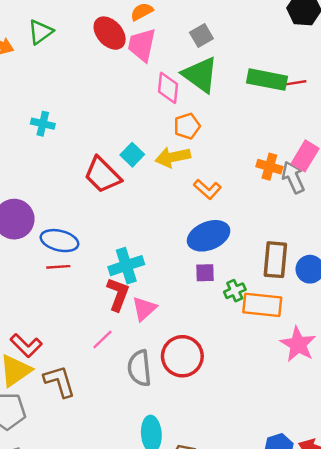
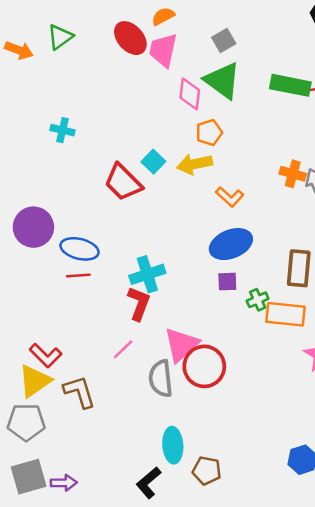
pink triangle: (144, 309) -> (181, 345), moved, size x1.4

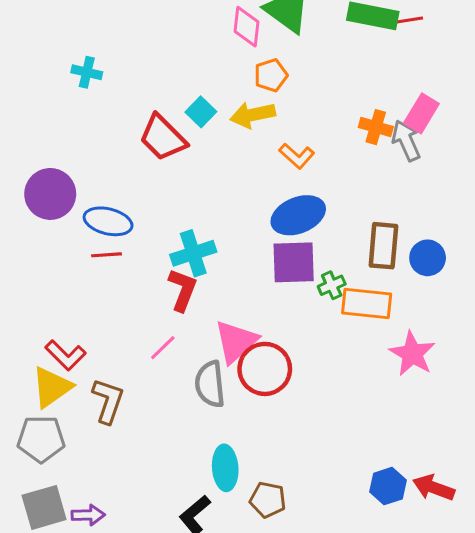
purple square: (227, 282) -> (294, 262), size x1.8
brown L-shape: (79, 392) -> (108, 401), turned 36

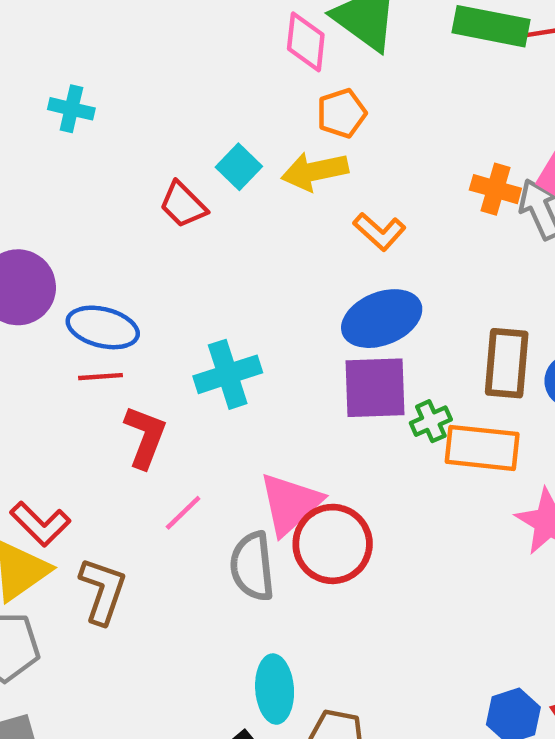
red trapezoid: (163, 138) -> (183, 205), size x0.7
red L-shape: (183, 290) -> (145, 437), moved

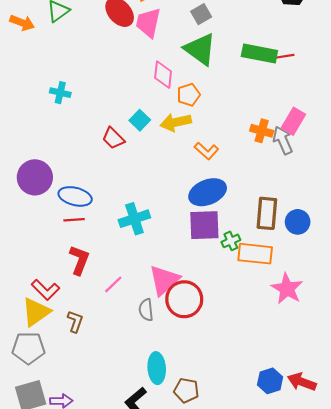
pink diamond: (306, 42) -> (163, 75), moved
red L-shape: (145, 437) -> (79, 260), moved
gray semicircle: (252, 566) -> (146, 310), size x0.7
brown L-shape: (103, 591) -> (75, 321), size x0.7

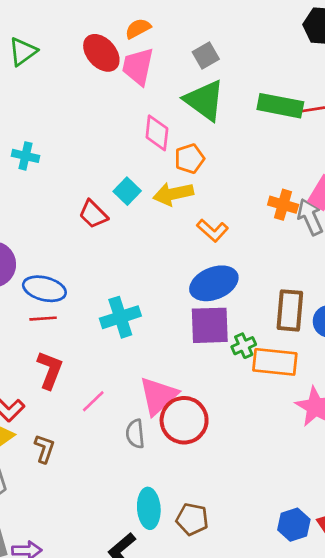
brown pentagon: (186, 390) -> (192, 519), moved

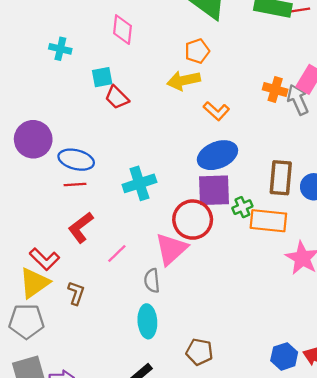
pink diamond: (157, 133) -> (123, 30), moved
cyan square: (127, 191) -> (102, 77), moved, turned 35
red L-shape: (50, 370) -> (81, 227), turned -148
red circle: (184, 420) -> (193, 220), moved
cyan ellipse: (149, 508) -> (147, 321), moved

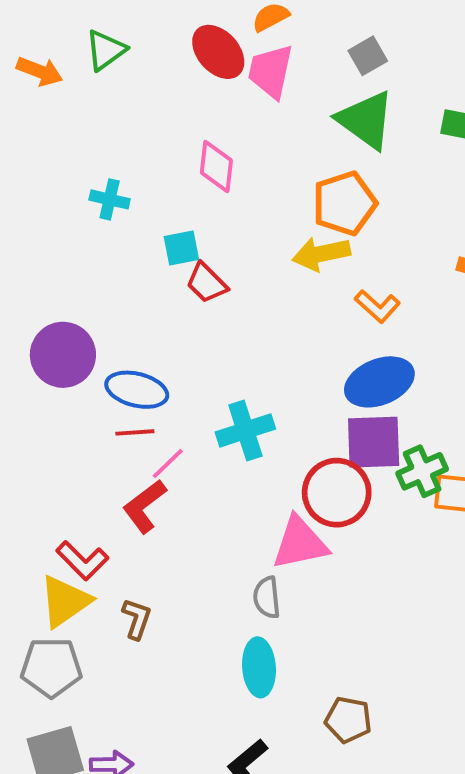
orange pentagon: (197, 51) -> (344, 203), size x1.5
green cross: (242, 207) -> (422, 471), size x1.4
pink triangle: (171, 249) -> (300, 543), turned 30
pink line: (117, 253) -> (168, 463), moved

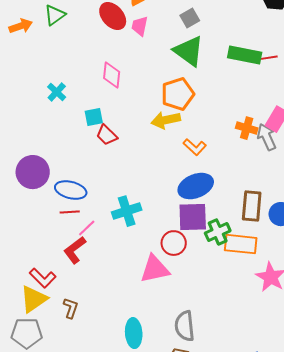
orange arrow: (40, 71) -> (21, 26), turned -40
pink trapezoid: (271, 71) -> (140, 26), size x0.7
cyan cross: (110, 199) -> (57, 92), turned 30
red circle: (337, 493) -> (174, 243), size x0.7
gray semicircle: (267, 597) -> (185, 326), moved, size x1.4

